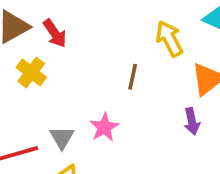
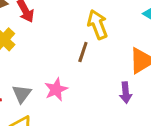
yellow arrow: (169, 39) -> (98, 25), moved

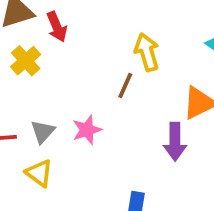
purple arrow: (126, 93) -> (175, 142), size x1.4

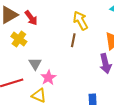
pink star: (87, 130) -> (48, 78), moved
gray triangle: (43, 132) -> (35, 64), moved

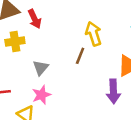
yellow cross: (19, 39) -> (15, 42), turned 35
gray triangle: (35, 64) -> (41, 68), moved

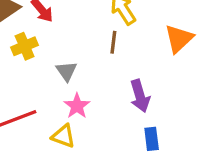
purple arrow: (113, 91) -> (140, 96), moved

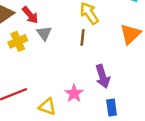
gray triangle: (67, 71) -> (44, 33), moved
pink star: (77, 106) -> (74, 93), moved

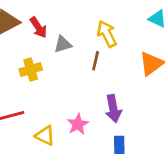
gray triangle: (44, 33) -> (63, 44), moved, turned 42
yellow cross: (18, 41) -> (31, 70), moved

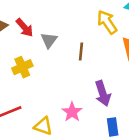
yellow arrow: (107, 34) -> (107, 22), moved
gray triangle: (63, 44) -> (49, 40), turned -30

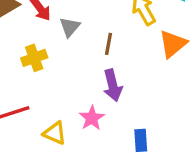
purple arrow: (103, 93) -> (113, 85), moved

